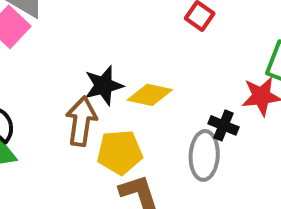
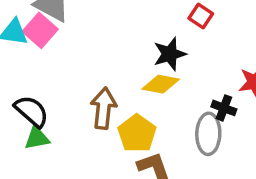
black star: (104, 85) -> (170, 54), moved
yellow pentagon: (120, 152) -> (137, 133), turned -30

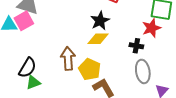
pink square: (40, 30) -> (24, 21), turned 30
black semicircle: (32, 111) -> (27, 68), turned 90
gray ellipse: (208, 134) -> (143, 71), moved

